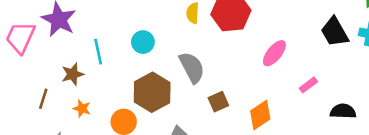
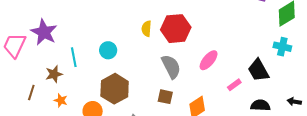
black trapezoid: (335, 32) -> (258, 70), moved
gray semicircle: (192, 67) -> (171, 67), moved
brown square: (218, 102) -> (165, 97), turned 35

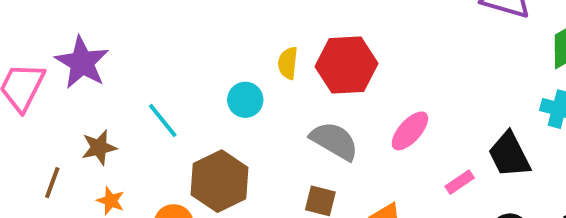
cyan circle: (108, 50) -> (245, 100), moved
cyan line: (74, 57) -> (163, 121), moved, turned -30
gray semicircle: (171, 67) -> (334, 141), turned -35

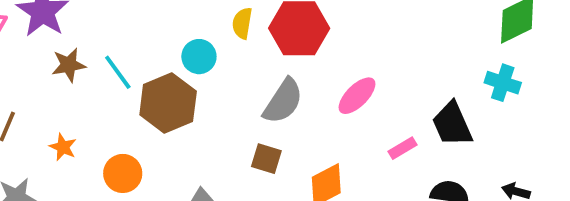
gray semicircle: (334, 141) -> (283, 101), turned 90
brown star: (99, 147) -> (69, 65), moved
brown hexagon: (220, 181) -> (168, 103), moved

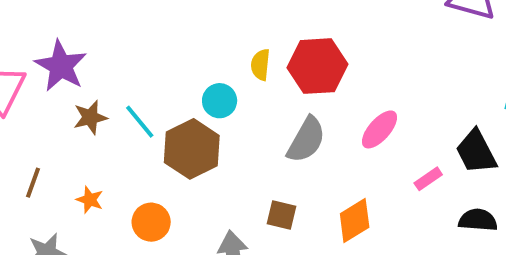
brown square: (266, 159) -> (282, 215), moved

